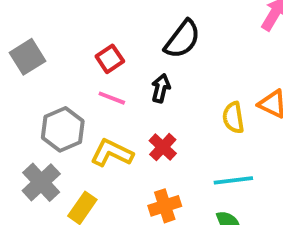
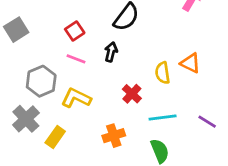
red cross: (163, 147) -> (132, 94), moved

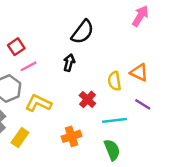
red square: (75, 31) -> (16, 47), moved
pink line: (76, 59) -> (29, 66), moved, turned -49
purple line: (207, 122) -> (143, 104), moved

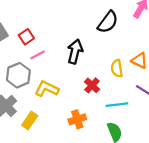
black semicircle: (83, 32) -> (108, 22), moved
black arrow: (69, 63) -> (75, 51), size x1.5

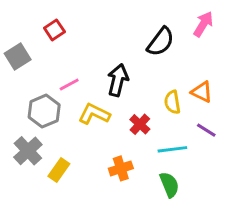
red square: (26, 37) -> (54, 30), moved
yellow L-shape: (47, 89) -> (94, 114), moved

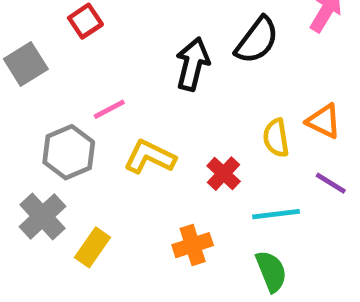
black arrow: (118, 80) -> (193, 64), moved

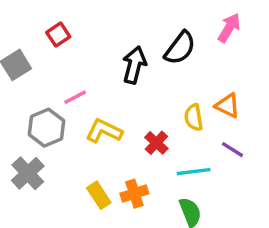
yellow rectangle: (93, 247) -> (99, 195), moved, turned -68

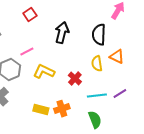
red square: (58, 35) -> (30, 15), moved
black semicircle: (180, 48) -> (99, 35), moved, turned 145
purple line: (233, 150) -> (120, 94), moved, turned -64
yellow rectangle: (99, 195) -> (41, 110), turned -42

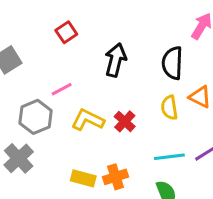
red cross: (75, 79) -> (125, 121), moved

